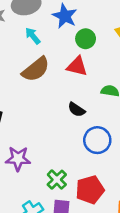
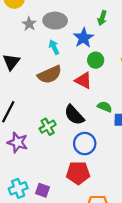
black semicircle: (76, 110) -> (74, 115), size x1.5
green cross: (57, 180) -> (48, 127), moved
red pentagon: (90, 190) -> (78, 173), moved

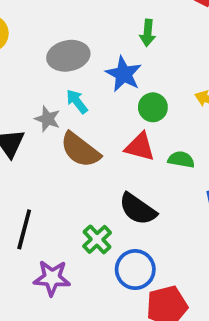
gray star: (29, 24) -> (48, 119), moved
brown semicircle: (50, 75) -> (80, 150), turned 75
green semicircle: (105, 107) -> (181, 160), moved
blue circle: (85, 144) -> (135, 270), moved

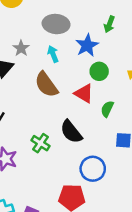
gray star: (48, 119) -> (21, 48), moved
green semicircle: (181, 160) -> (107, 109), turned -91
green cross: (97, 239) -> (40, 143), turned -30
blue circle: (135, 270) -> (93, 169), moved

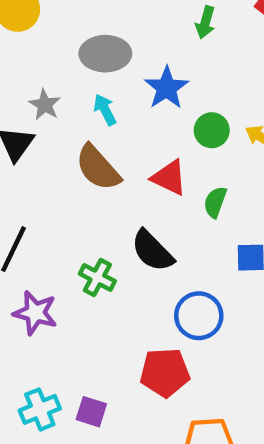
green arrow: (109, 24) -> (205, 22), moved
green circle: (99, 71) -> (212, 130), moved

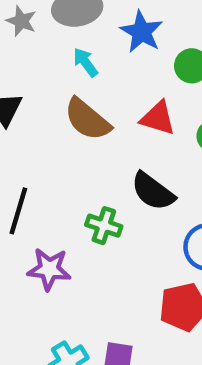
gray star: (45, 105) -> (21, 21), moved

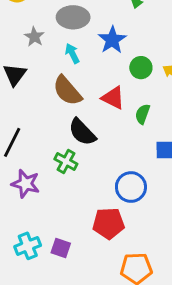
gray star: (21, 21) -> (34, 37), moved
black semicircle: (153, 191) -> (82, 132), moved

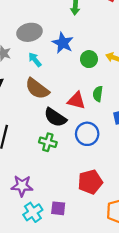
red triangle: (113, 98) -> (76, 101), moved
purple star: (26, 184) -> (22, 186), moved
blue circle: (131, 187) -> (87, 134), moved

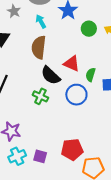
brown semicircle: (37, 89) -> (39, 47), turned 50
green semicircle: (98, 94) -> (91, 75), moved
red pentagon: (90, 182) -> (72, 150), moved

